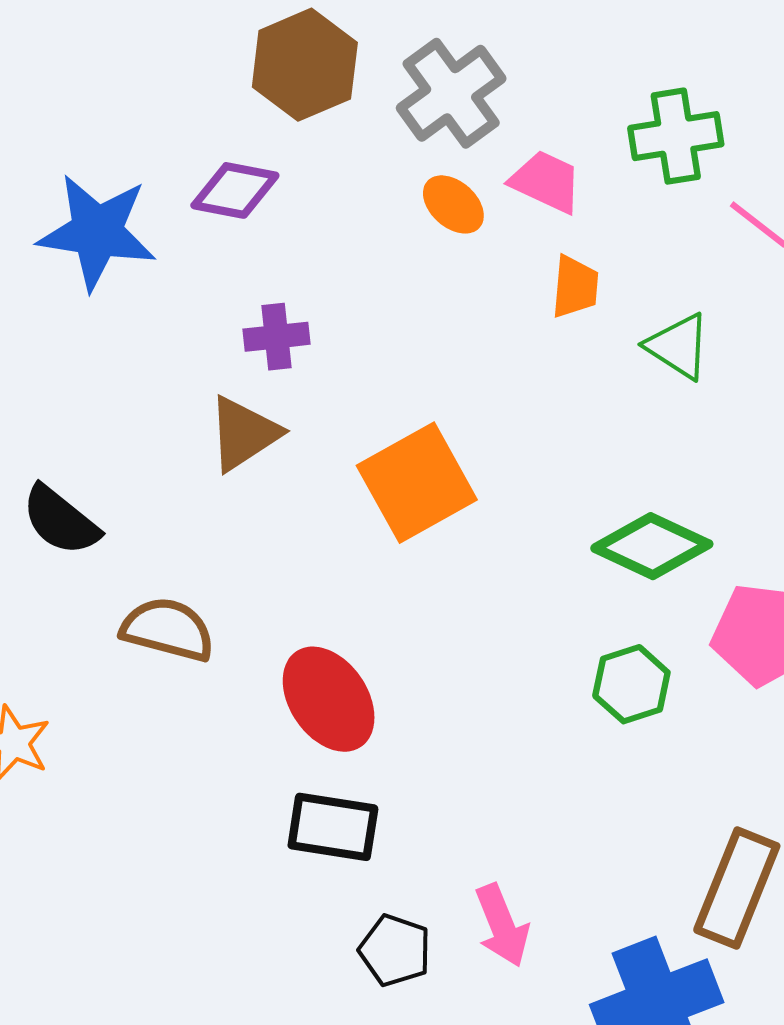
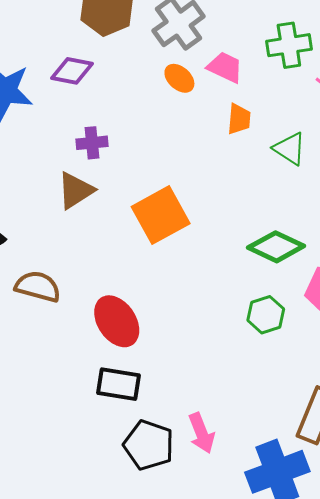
black pentagon: (395, 950) -> (149, 445), size x1.4

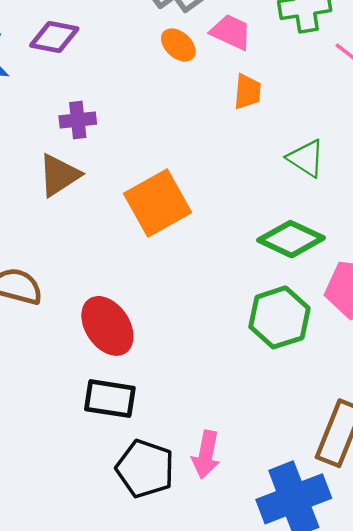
green triangle: (290, 149) -> (306, 158), moved
green hexagon: (266, 315) -> (279, 317), size x1.4
pink arrow: (201, 433) -> (206, 455), turned 33

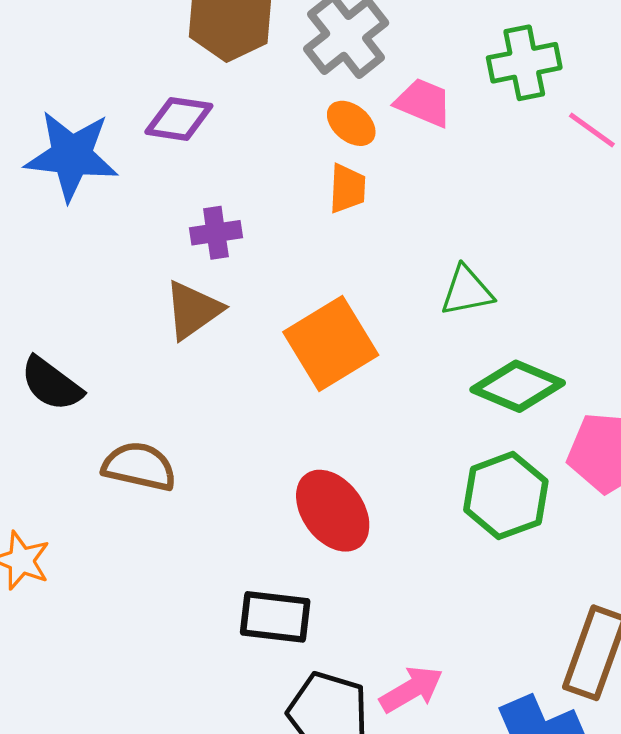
orange trapezoid: (247, 92) -> (347, 188), moved
green triangle: (306, 158) -> (467, 291), moved, turned -42
red ellipse: (107, 326) -> (333, 511), moved
pink arrow: (206, 455) -> (411, 689), turned -129

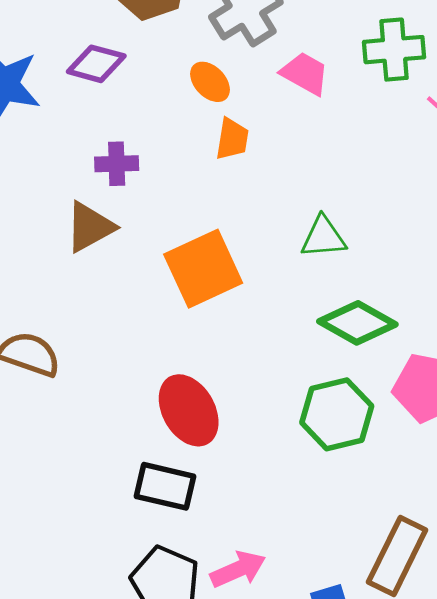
orange ellipse: (351, 123) -> (210, 82), moved
black rectangle: (275, 617) -> (165, 486), moved

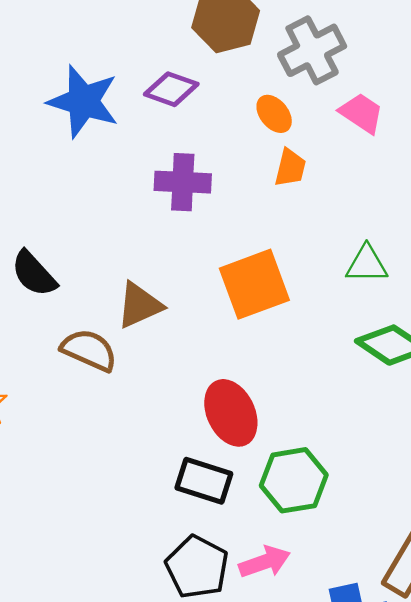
purple cross: (117, 164) -> (183, 182), size x1.4
brown triangle: (90, 227) -> (140, 305), moved
green hexagon: (337, 414) -> (294, 480), moved

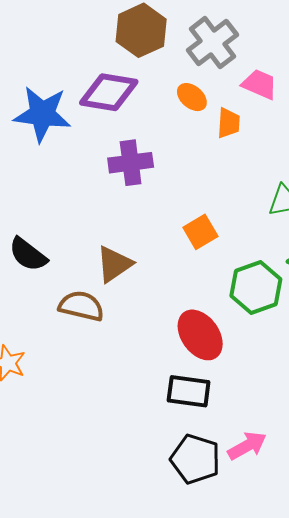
purple diamond: (171, 89) -> (109, 92), size x1.4
orange trapezoid: (290, 168) -> (229, 123), moved
orange square: (254, 284) -> (200, 232), size x0.6
green hexagon: (294, 480) -> (256, 287), moved

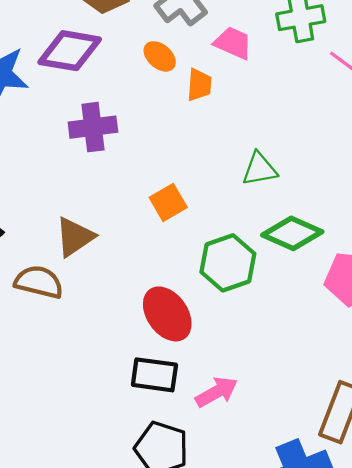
pink arrow: (247, 446) -> (217, 392), moved

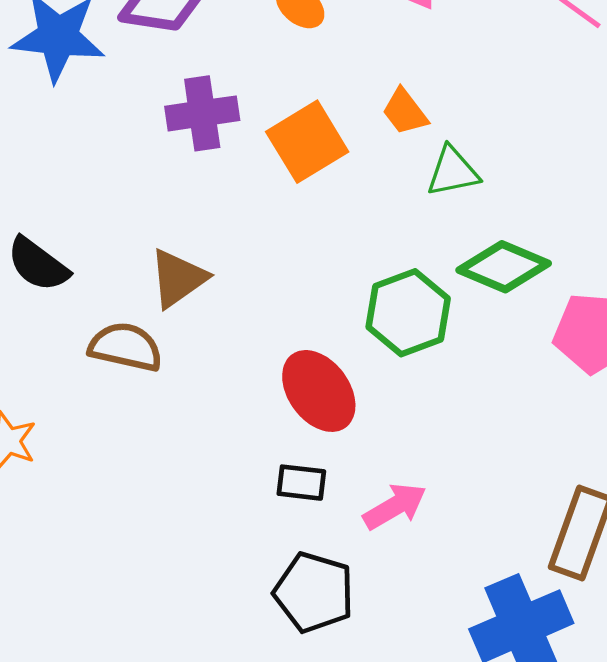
orange trapezoid: (199, 85) -> (405, 112), moved, turned 140
orange square: (168, 202) -> (307, 142), moved, size x1.4
black rectangle: (154, 375) -> (301, 483), size x0.7

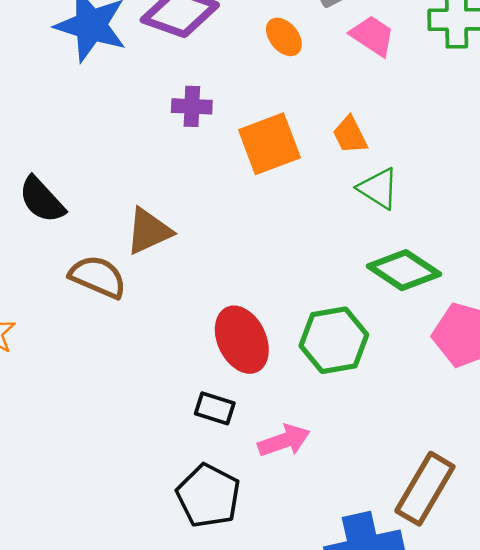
purple cross: (202, 113) -> (192, 106), size x0.7
green triangle: (453, 171) -> (378, 188), turned 33
green hexagon: (408, 313) -> (334, 340), moved

